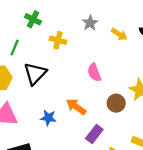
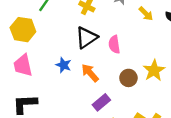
black triangle: (35, 74) -> (86, 38), moved
blue star: (48, 118) -> (63, 65), moved

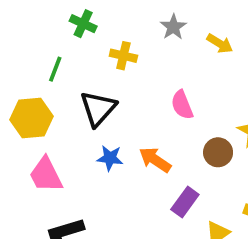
black triangle: (86, 38) -> (98, 108), moved

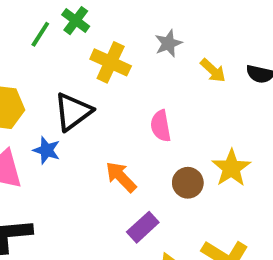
yellow cross: (123, 56) -> (111, 62), size x1.4
green line: (55, 69) -> (40, 34), moved
blue star: (110, 158) -> (47, 150), moved

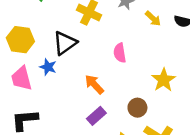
brown circle: (188, 183) -> (137, 108), moved
purple rectangle: (143, 227) -> (96, 116), moved

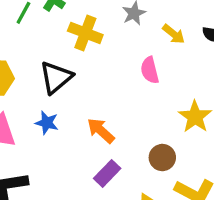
pink semicircle: (120, 53) -> (150, 70), moved
blue star: (48, 67) -> (47, 123), moved

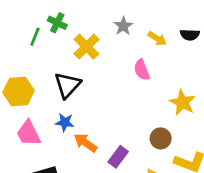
yellow cross: (85, 33) -> (86, 47), turned 32
orange arrow: (101, 131) -> (85, 143), moved

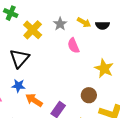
gray star: (123, 26) -> (60, 24), moved
black semicircle: (190, 35) -> (102, 25), moved

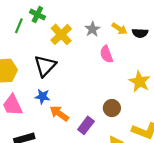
brown circle: (89, 95) -> (112, 108), moved

